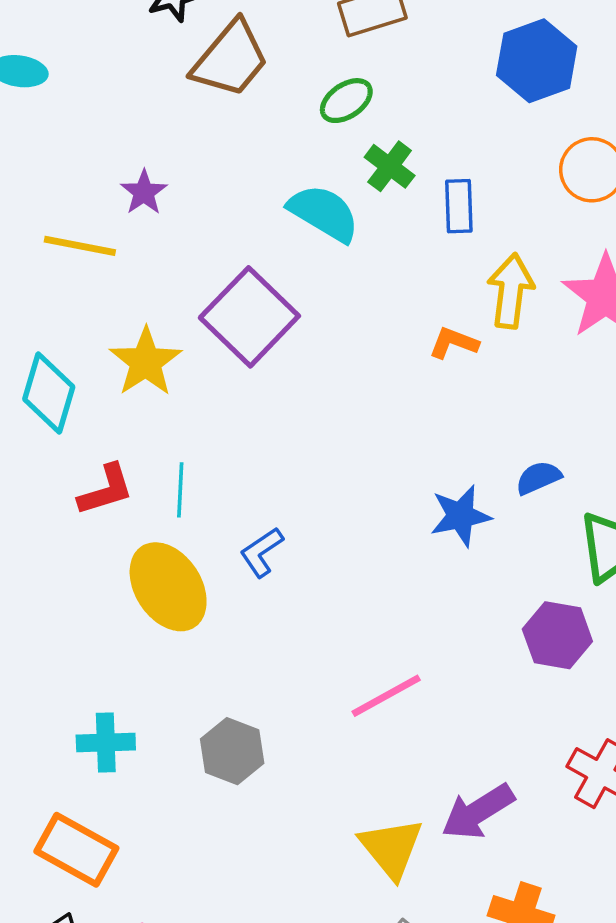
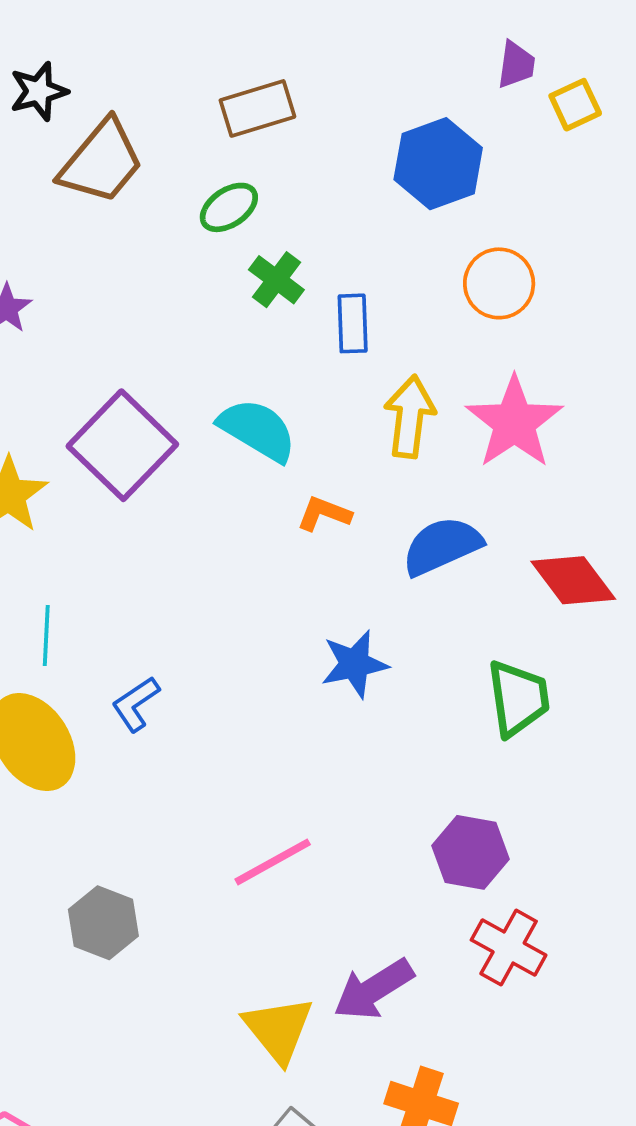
cyan semicircle: (324, 213) -> (257, 430), moved
orange L-shape: (454, 343) -> (324, 514), moved
blue semicircle: (538, 478) -> (442, 546), moved, size x1.6
purple hexagon: (557, 635) -> (471, 852), moved

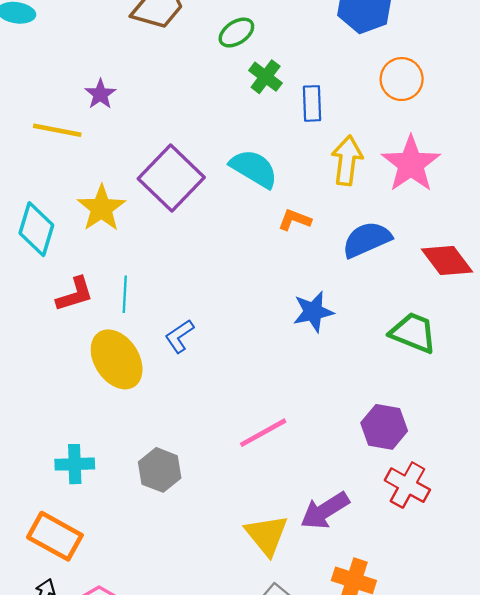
green trapezoid: (518, 698) -> (413, 333), turned -60

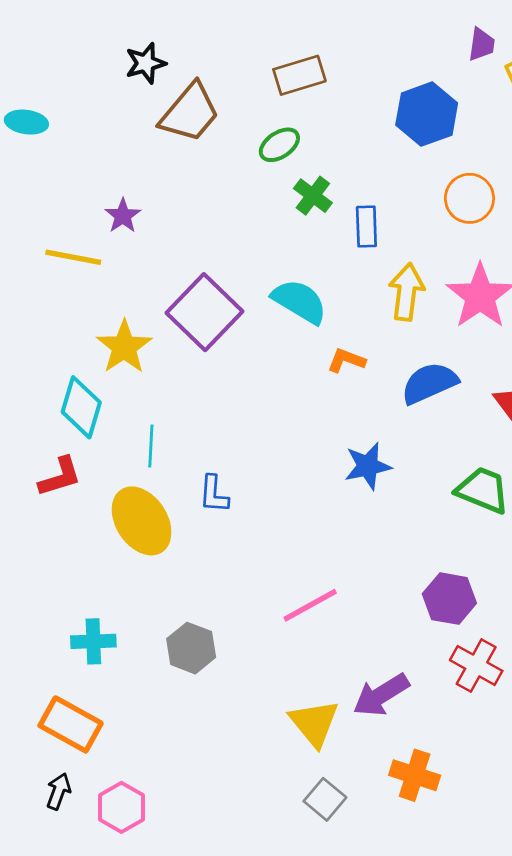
cyan diamond: (36, 229) -> (81, 407), moved
red L-shape: (75, 294) -> (60, 477), moved
blue L-shape: (179, 336) -> (214, 494), turned -52

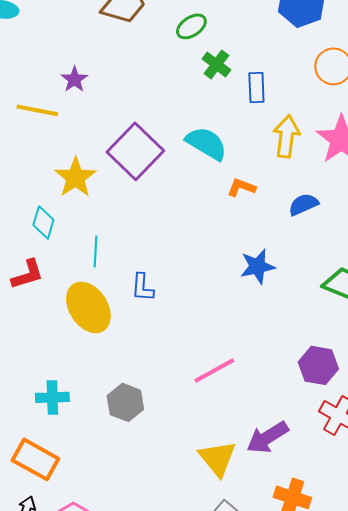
blue semicircle: (429, 383) -> (303, 204), size x0.7
cyan diamond: (81, 407) -> (43, 222), size x0.7

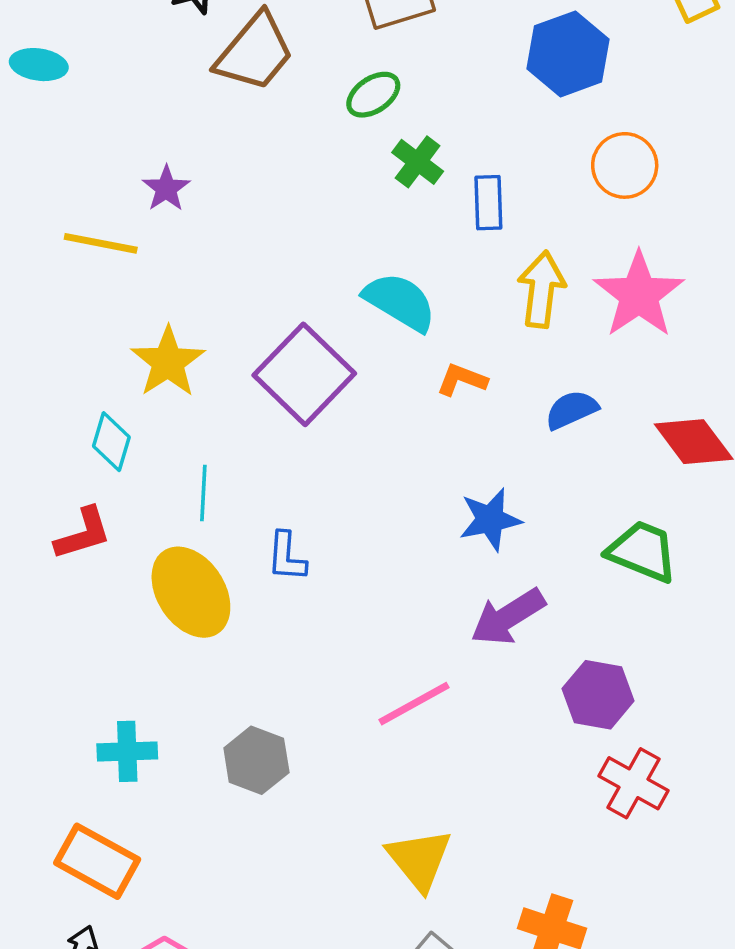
purple square: (135, 151) -> (304, 374), moved
purple arrow: (267, 437) -> (508, 617), moved

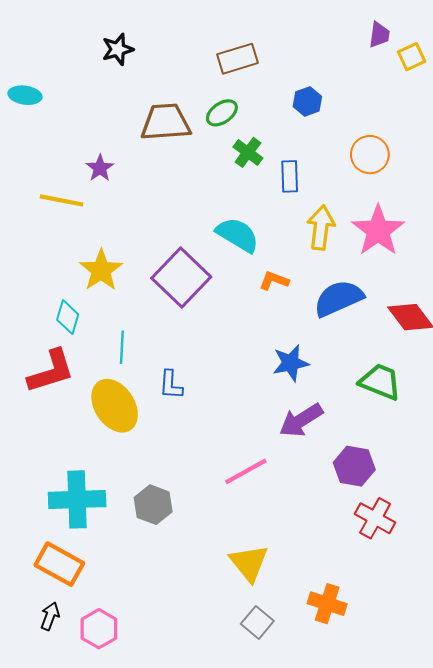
brown trapezoid: (255, 52) -> (166, 122), moved, turned -134
blue hexagon: (568, 54) -> (307, 101), moved, size x0.6
blue semicircle: (572, 410) -> (339, 298), size x1.6
red L-shape: (83, 534) -> (51, 371), size x1.4
cyan cross: (127, 751) -> (77, 499), size x1.6

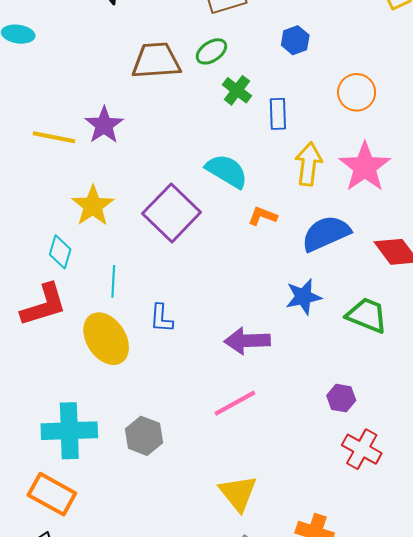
purple star: (100, 168) -> (104, 125), moved, size x1.4
blue star: (291, 363) -> (303, 297), moved
purple arrow: (301, 420) -> (247, 341), moved, turned 30
purple hexagon: (354, 466) -> (341, 398), size x0.7

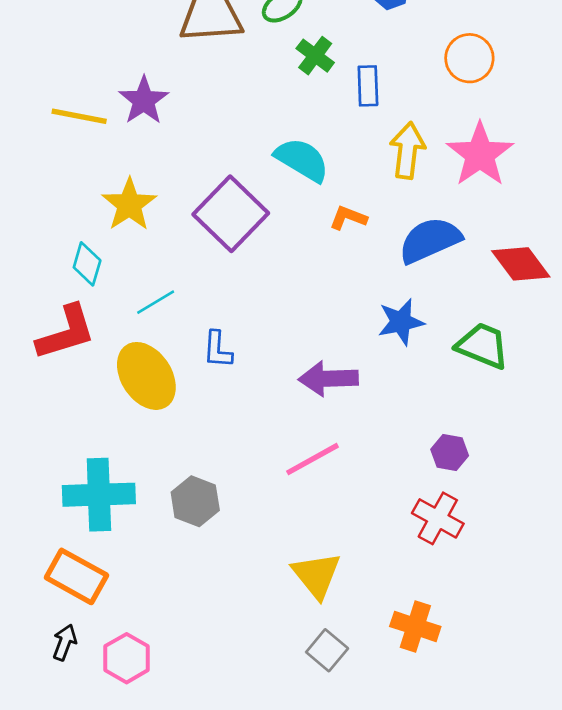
cyan line: (113, 281) -> (156, 302), turned 56
red cross: (362, 449) -> (438, 518), moved

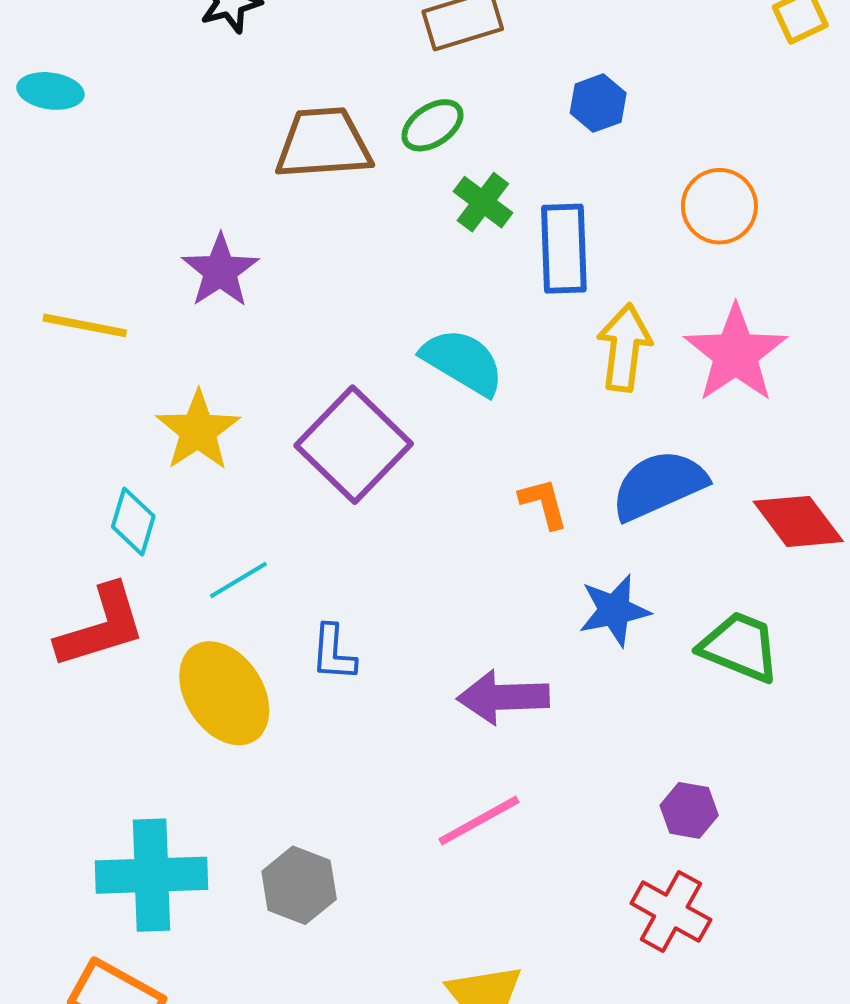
blue rectangle: (368, 86) -> (564, 249), size x1.4
yellow line: (79, 116) -> (85, 325), moved
orange L-shape: (348, 218) -> (544, 503), moved, turned 54

